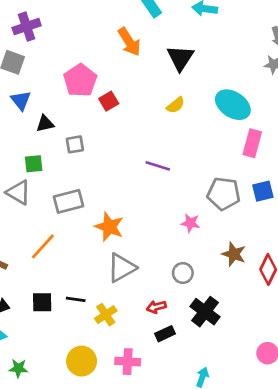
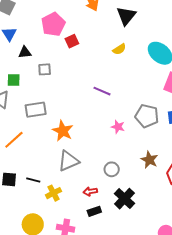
pink star: (190, 223) -> (118, 127), moved

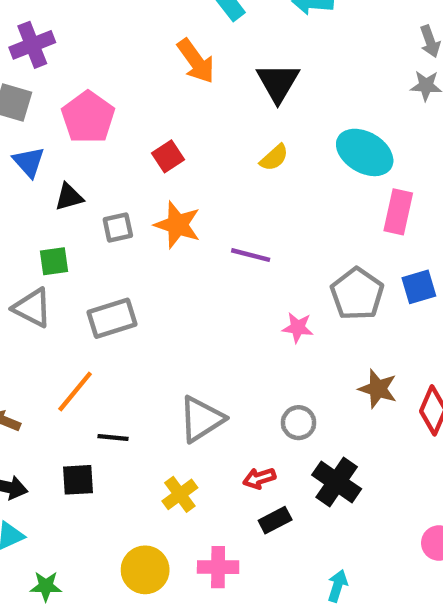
pink pentagon: (53, 24) -> (88, 117), moved
gray pentagon: (147, 116) -> (357, 294), turned 30
orange star: (63, 131) -> (177, 225), moved
black line: (33, 180) -> (113, 438), moved

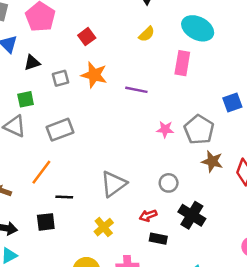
pink rectangle: (398, 212) -> (182, 63), moved
gray pentagon: (357, 294) -> (199, 130), moved
black rectangle: (275, 520) -> (158, 239), turned 42

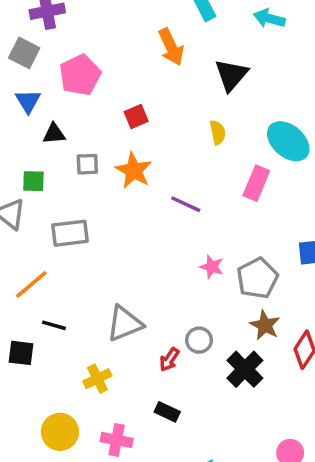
yellow semicircle: (147, 34) -> (218, 132), turned -70
black cross: (192, 215) -> (245, 369), moved
red arrow: (148, 216) -> (169, 360), moved, turned -49

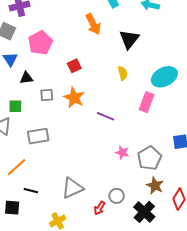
cyan ellipse: (288, 141) -> (164, 77), turned -65

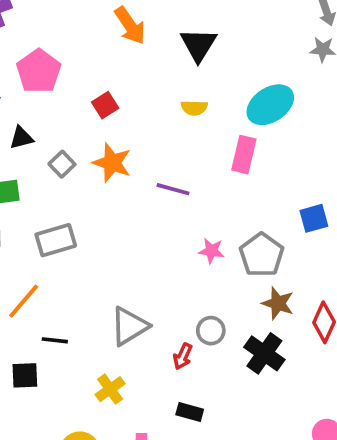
yellow semicircle: (123, 73) -> (194, 108), turned 112
gray square: (47, 95) -> (62, 164), turned -32

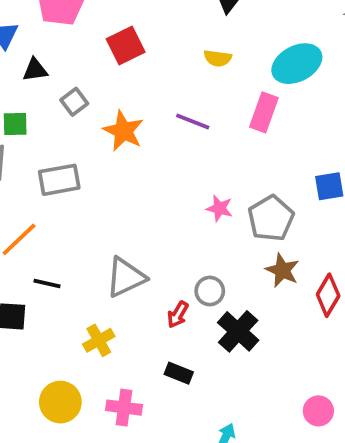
red square: (105, 105) -> (126, 45), size x1.4
orange star: (112, 163) -> (123, 131), moved
purple line: (173, 189) -> (193, 121), moved
black cross: (264, 353) -> (238, 331), moved

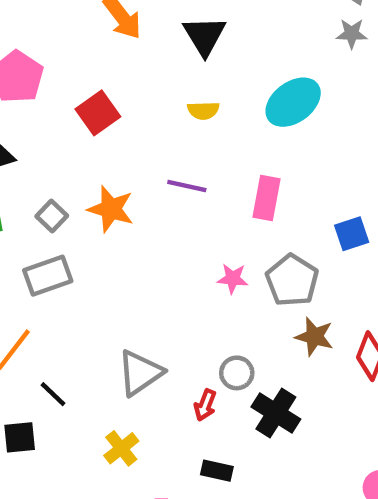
gray square: (74, 102) -> (52, 216), moved
pink rectangle: (264, 112) -> (266, 198), moved
black line: (47, 284) -> (53, 394), turned 40

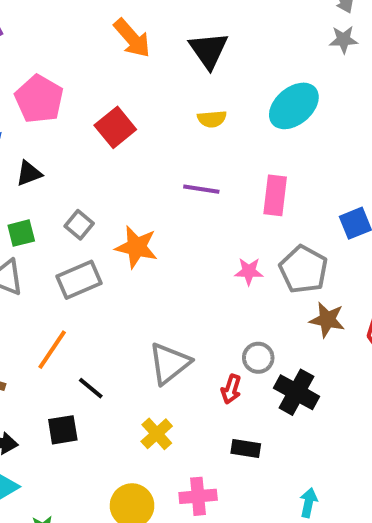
orange star: (111, 209) -> (136, 247), moved

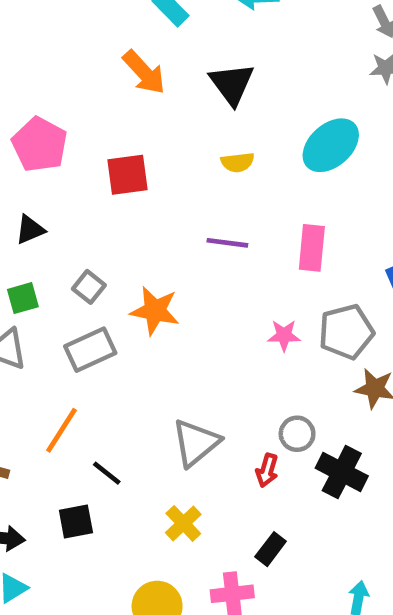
red square: (115, 127) -> (127, 175), turned 33
gray pentagon: (303, 270) -> (346, 332), turned 30
black rectangle: (246, 449) -> (271, 549), moved, turned -60

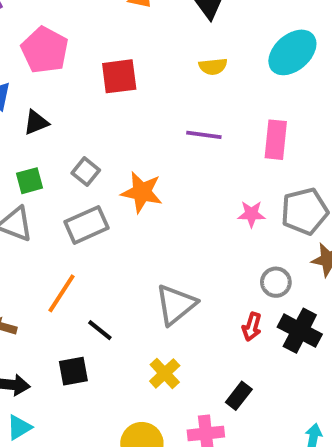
gray circle: (297, 434) -> (276, 282), moved
red arrow: (267, 470) -> (252, 327), moved

